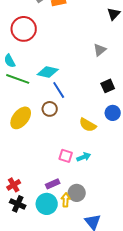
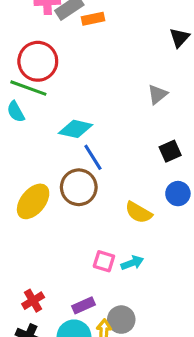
green line: (18, 79) -> (28, 88), moved
brown circle: (50, 109) -> (79, 187), size x1.5
red cross: (14, 185) -> (33, 301), moved

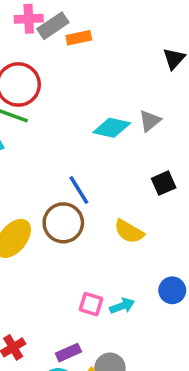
cyan diamond: (76, 129) -> (112, 128), moved
blue circle: (178, 194) -> (172, 290), moved
yellow semicircle: (139, 212) -> (129, 232), moved

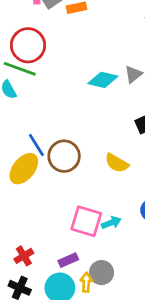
blue line: (79, 190) -> (36, 145), moved
pink square: (91, 304) -> (86, 221), size x1.6

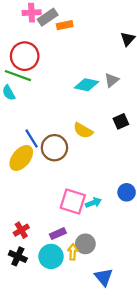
yellow semicircle: (117, 163) -> (83, 131), moved

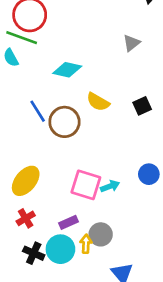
cyan diamond: (86, 85) -> (67, 70), moved
black square: (121, 121) -> (142, 106), moved
yellow ellipse: (21, 158) -> (26, 181), moved
black cross: (18, 256) -> (34, 253), moved

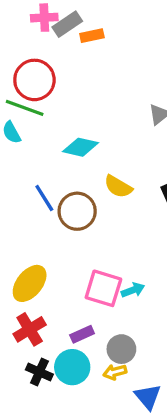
red cross: (26, 218) -> (30, 329), size x1.4
yellow arrow: (86, 244) -> (115, 372), moved, turned -108

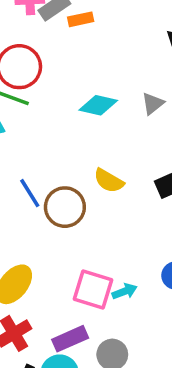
cyan diamond: (80, 147) -> (98, 105), moved
purple rectangle: (82, 334) -> (70, 339), size x1.4

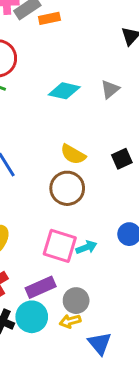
brown circle: (65, 207) -> (67, 188), moved

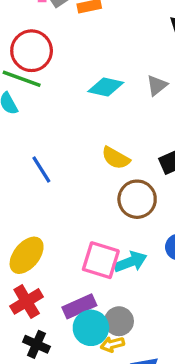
brown circle: (67, 188) -> (137, 199), moved
cyan arrow: (86, 247) -> (131, 262), size x1.4
cyan circle: (32, 317) -> (91, 328), moved

